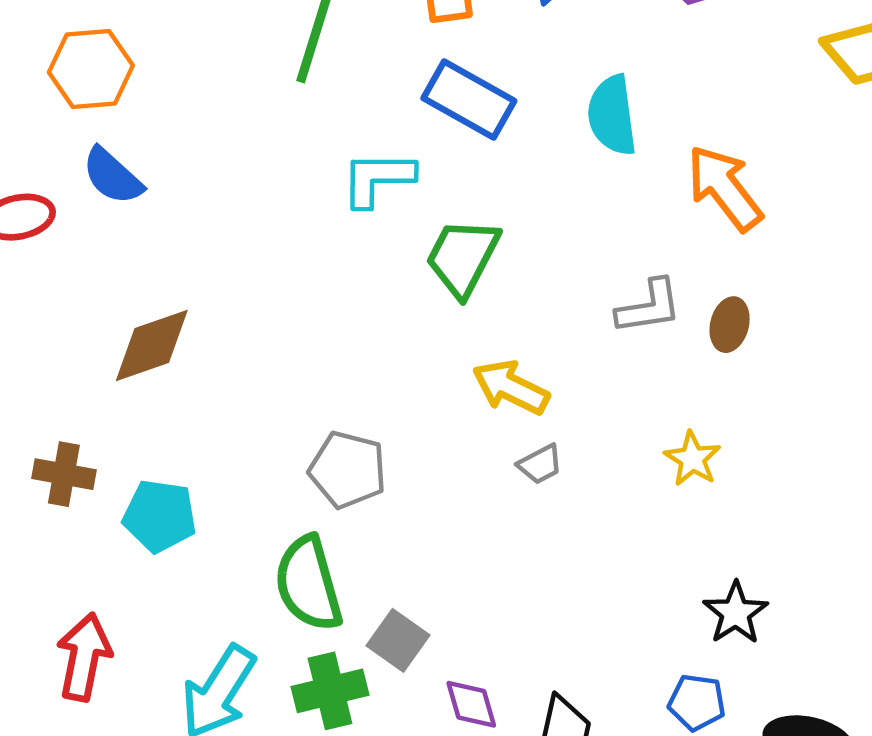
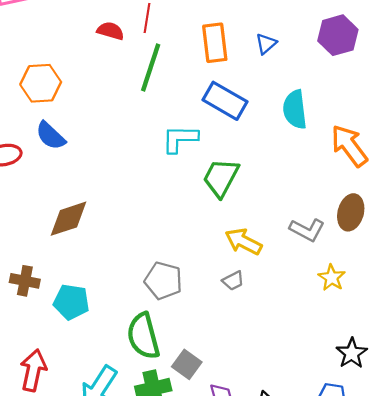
gray L-shape: (649, 307) -> (307, 230), moved, turned 36
brown ellipse: (730, 325) -> (351, 212), size x1.4
gray trapezoid: (540, 464) -> (233, 281), moved

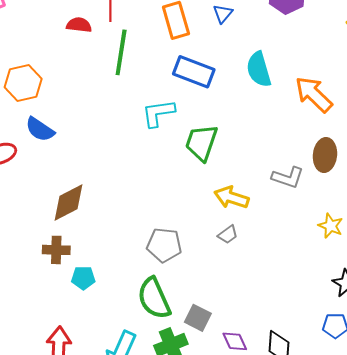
yellow star: (332, 278) -> (331, 226), moved
brown cross: (25, 281) -> (56, 250), moved
cyan pentagon: (71, 302) -> (83, 278), size x0.7

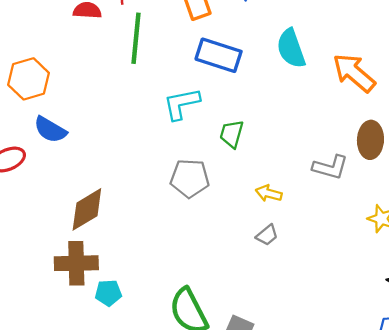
green trapezoid: (201, 143) -> (232, 134), size x0.7
yellow arrow: (231, 197) -> (269, 193), size x0.7
gray pentagon: (164, 245) -> (190, 178), moved
brown cross: (56, 250) -> (76, 263), size x1.4

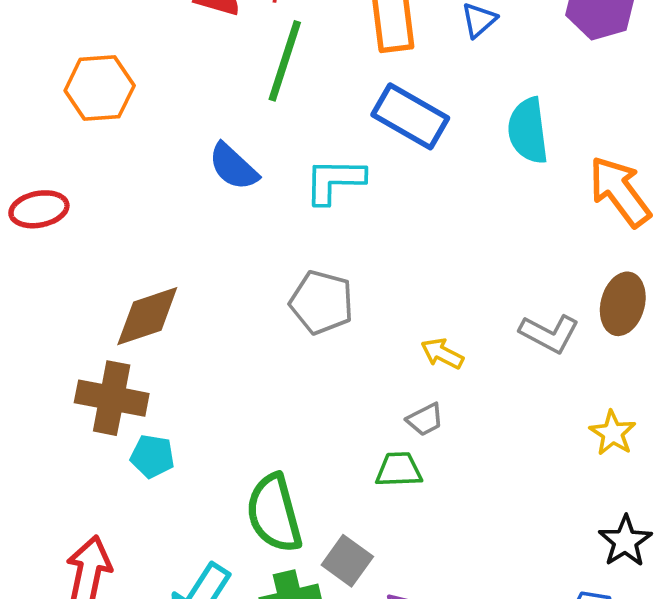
blue semicircle: (50, 130) -> (233, 167), moved
green trapezoid: (232, 134) -> (399, 470), moved, turned 60

